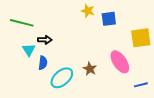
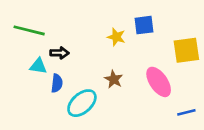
yellow star: (88, 11) -> (116, 37), moved
cyan triangle: (29, 50) -> (38, 66), turned -48
brown star: (90, 69) -> (114, 79), moved

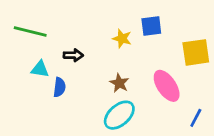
black arrow: (59, 53) -> (73, 55), moved
cyan ellipse: (82, 103) -> (119, 115), moved
blue line: (186, 112) -> (196, 118), turned -48

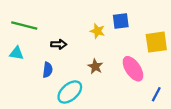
cyan triangle: (40, 69) -> (17, 53), moved
cyan ellipse: (119, 115) -> (70, 92), moved

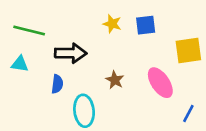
yellow star: (97, 31) -> (112, 24), moved
black arrow: (59, 44) -> (71, 53), size x1.6
cyan ellipse: (70, 92) -> (84, 111), turned -55

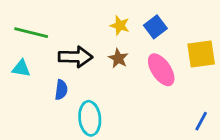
blue square: (146, 25) -> (155, 27), turned -30
brown star: (115, 80) -> (118, 58), moved
pink ellipse: (160, 83) -> (161, 70), moved

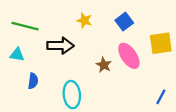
yellow star: (120, 25) -> (84, 20), moved
brown star: (118, 58) -> (104, 65), moved
blue semicircle: (61, 90) -> (33, 81), moved

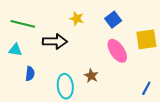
brown star: (104, 65) -> (91, 76), moved

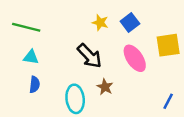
yellow star: (77, 19) -> (100, 22), moved
black arrow: (55, 41) -> (89, 56), moved, turned 45
cyan triangle: (15, 50) -> (31, 57), moved

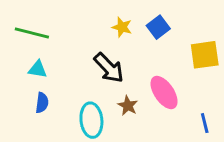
pink ellipse: (135, 58) -> (164, 93), moved
blue line: (168, 101) -> (205, 123), turned -42

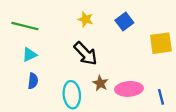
yellow star: (122, 27) -> (86, 19), moved
cyan triangle: (38, 69) -> (29, 55), turned -35
pink ellipse: (164, 93) -> (129, 89), moved, turned -60

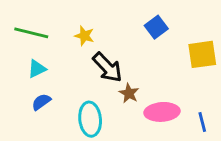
yellow star: (86, 19) -> (84, 36), moved
blue semicircle: (33, 81) -> (41, 102), turned -133
brown star: (100, 83) -> (129, 93), moved

